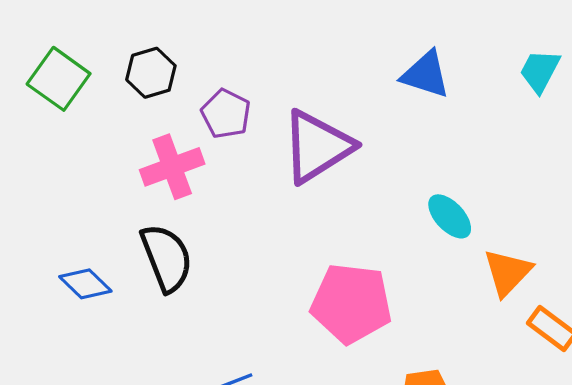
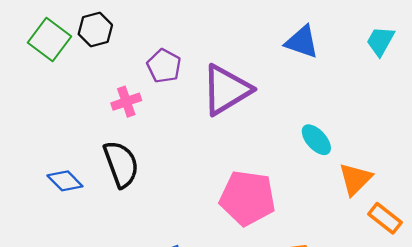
black hexagon: (151, 73) -> (95, 30), moved
pink cross: (172, 167) -> (126, 102), size x0.7

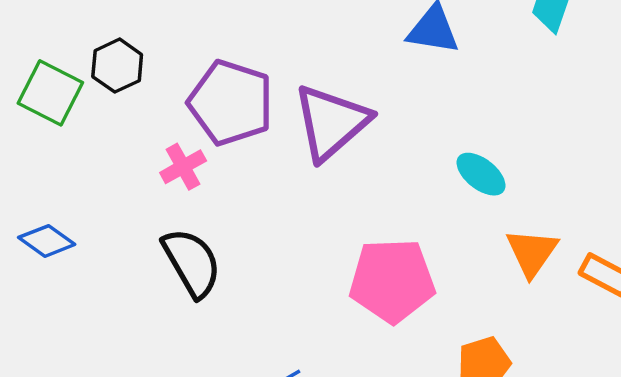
purple pentagon: (164, 66) -> (231, 103), size x1.6
orange triangle: (355, 179) -> (532, 253), moved
blue diamond: (65, 181) -> (47, 241), moved

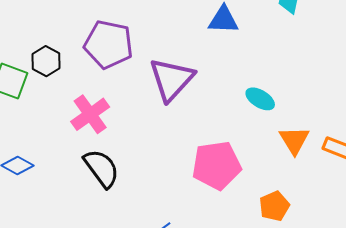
purple pentagon: (231, 103) -> (108, 44), moved
pink cross: (183, 167) -> (90, 114), size x1.5

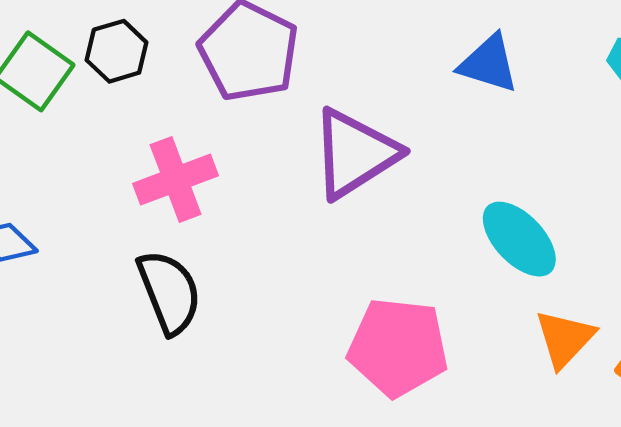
cyan ellipse: (260, 99) -> (519, 239), size x1.4

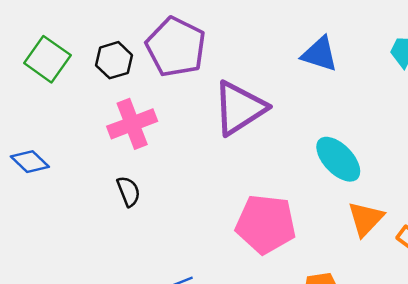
black hexagon: (117, 51) -> (114, 60), moved
black semicircle: (169, 292) -> (128, 191), size x0.6

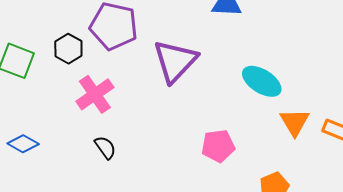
pink pentagon: (266, 224) -> (218, 146), size x0.7

